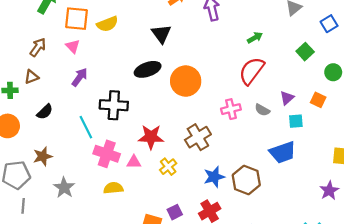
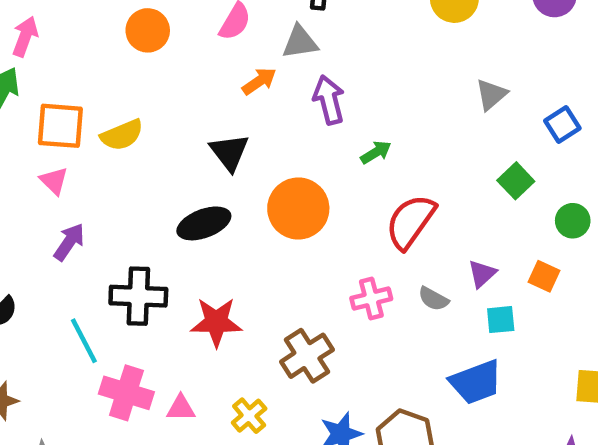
green arrow: (255, 38) -> (376, 152), moved
orange circle: (186, 81) -> (298, 209), moved
red star: (151, 137) -> (216, 322), moved

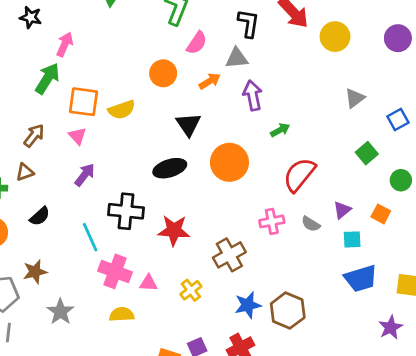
orange circle: (148, 30) -> (163, 73), moved
blue trapezoid: (476, 382) -> (361, 278), moved

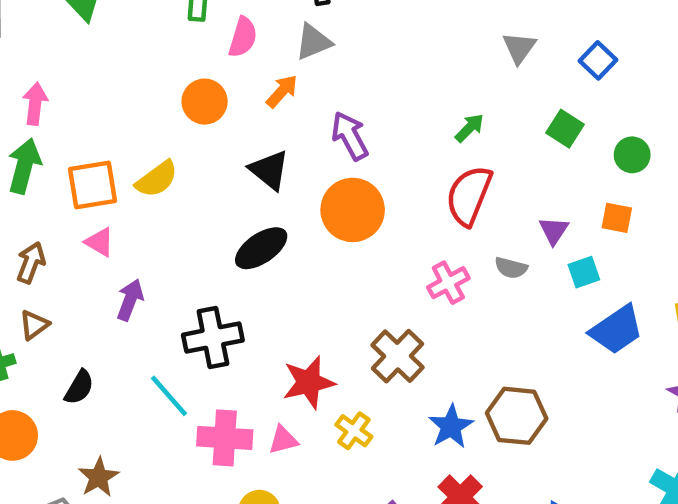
purple arrow: (253, 95) -> (350, 136), moved
green arrow: (280, 130) -> (469, 128), moved
red star: (174, 230) -> (309, 382), moved

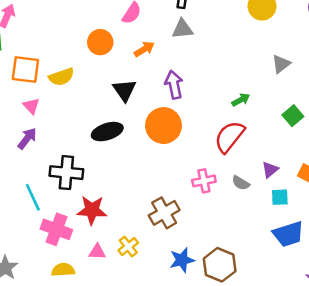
gray triangle: (313, 42) -> (182, 29), moved
pink triangle: (100, 242) -> (31, 106), moved
red star: (309, 382) -> (92, 210), moved
pink triangle: (283, 440) -> (97, 252), moved

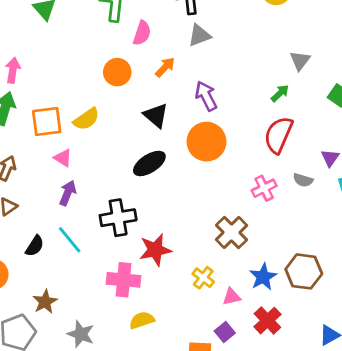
gray triangle: (281, 64) -> (300, 61), moved
cyan line: (33, 197) -> (70, 240), moved
pink triangle: (97, 252) -> (231, 297), moved

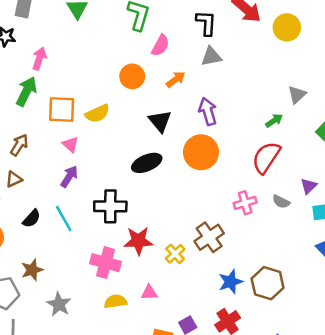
yellow cross: (203, 278) -> (175, 254), moved
pink triangle: (231, 297) -> (149, 293), moved

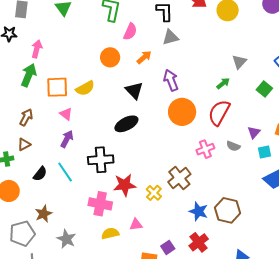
orange circle: (201, 152) -> (182, 112), moved
blue star: (230, 282) -> (199, 211), turned -30

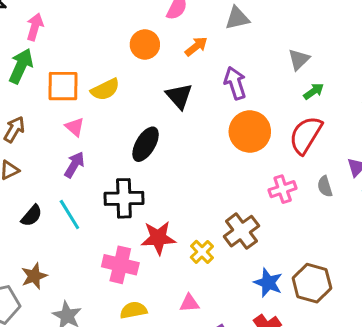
gray triangle: (239, 62) -> (299, 59), moved
black ellipse: (126, 124) -> (146, 144), moved, turned -35
gray semicircle: (233, 146) -> (325, 187), turned 48
pink triangle: (136, 225) -> (189, 303), moved

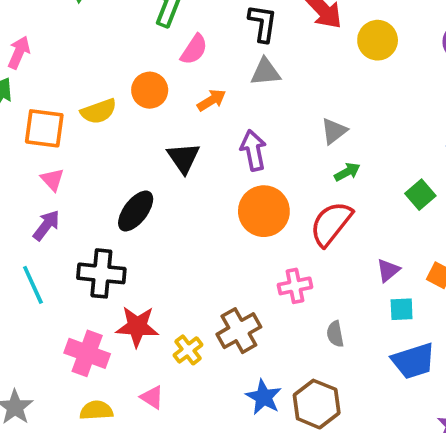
yellow semicircle: (105, 89) -> (99, 111), moved
gray semicircle: (325, 187) -> (335, 334), moved
pink triangle: (189, 303) -> (152, 397), moved, turned 30

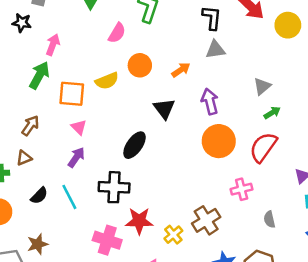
pink semicircle: (194, 49) -> (117, 33), moved

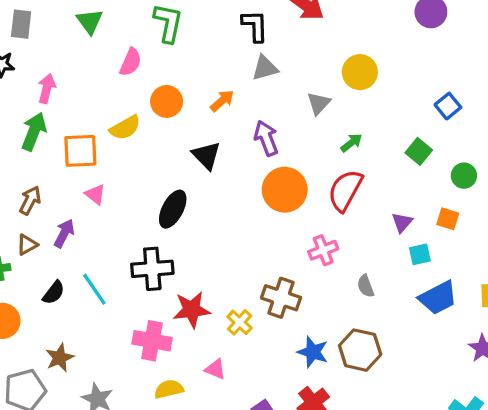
yellow circle: (288, 25) -> (360, 72), moved
gray triangle: (262, 86) -> (319, 103), moved
purple arrow: (76, 157) -> (64, 233), moved
brown cross: (206, 220) -> (281, 298), turned -32

